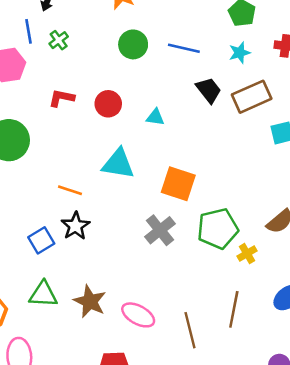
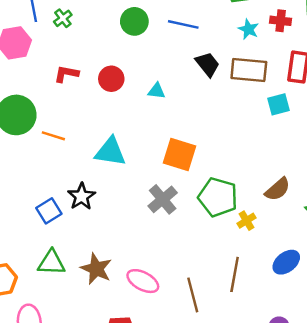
cyan star: (240, 53) -> (248, 29), moved, turned -30
brown rectangle: (252, 97) -> (249, 70), turned 30
cyan triangle: (118, 164) -> (110, 152), moved
orange line: (70, 190) -> (53, 136), moved
green pentagon: (218, 229) -> (218, 197), turned 30

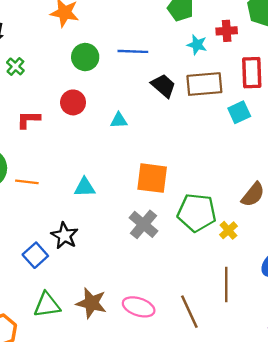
red circle: (111, 79) -> (73, 102), moved
cyan triangle: (110, 152) -> (85, 187), size x0.7

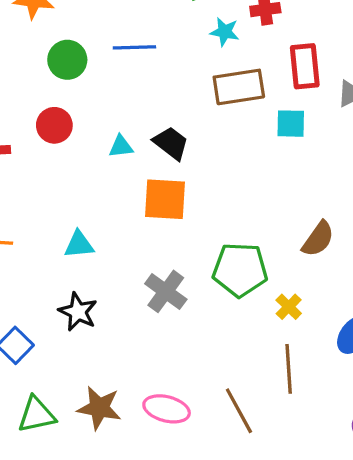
black trapezoid: (163, 86) -> (171, 143), moved
cyan square: (239, 112) -> (291, 124), turned 30
orange square: (152, 178) -> (165, 199), moved
yellow cross: (228, 230) -> (289, 307), moved
black star: (64, 236) -> (78, 312), moved

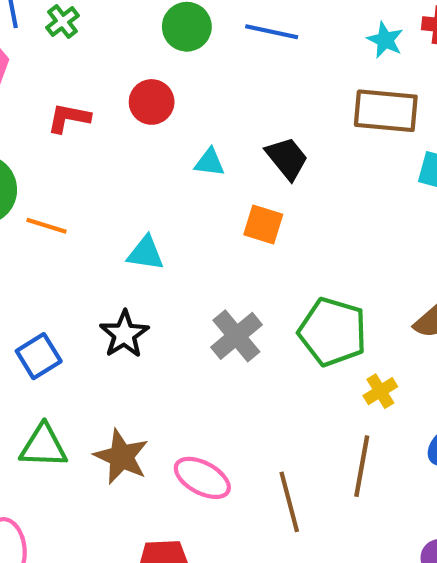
cyan triangle: (121, 146) -> (210, 162), moved
orange square: (165, 199) -> (263, 224), size x0.7

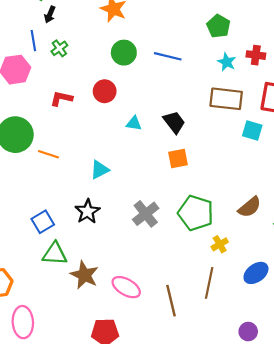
orange square: (263, 224) -> (178, 158), moved, turned -30
cyan triangle: (146, 253) -> (100, 170), turned -36
green triangle: (43, 446) -> (55, 254), moved

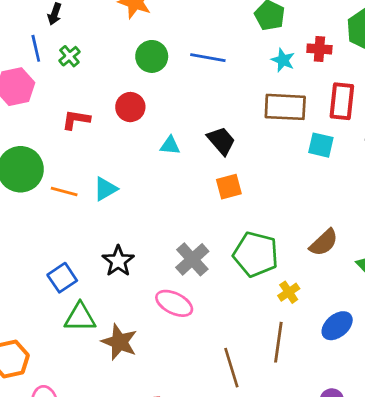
cyan triangle: (100, 170) -> (105, 189), moved
pink ellipse: (126, 287) -> (174, 303), moved

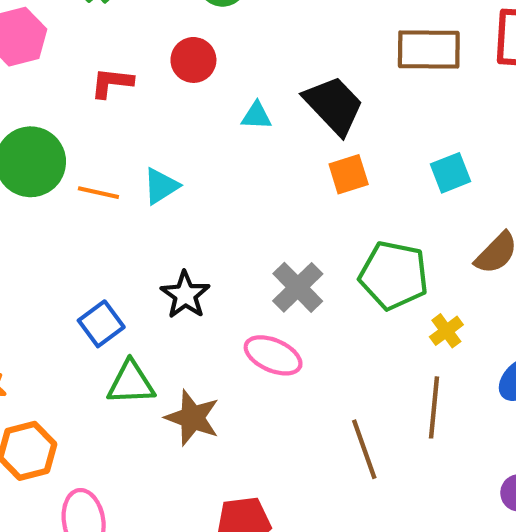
black trapezoid: (221, 141) -> (334, 105), size x1.4
cyan square: (321, 145) -> (451, 173), moved, turned -32

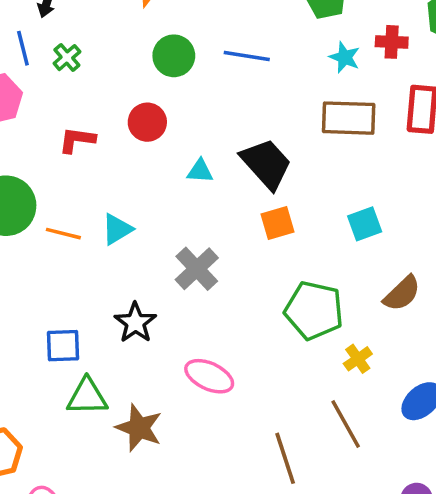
gray cross: (298, 287) -> (197, 269), moved
blue square: (101, 324) -> (63, 346), turned 33
brown line: (434, 407) -> (346, 424), turned -36

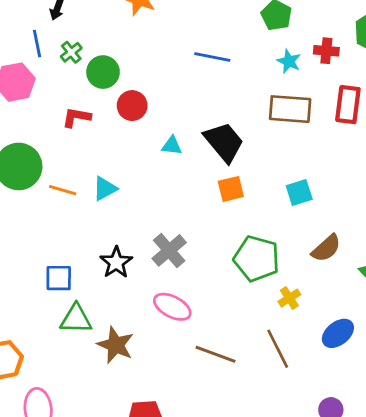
green circle: (174, 56) -> (103, 72), moved
gray cross: (197, 269) -> (169, 250), moved
brown line: (285, 458) -> (216, 354), moved, turned -54

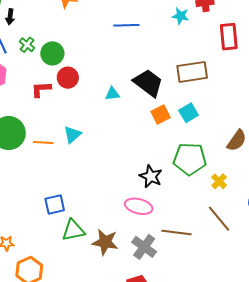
red circle: (132, 106) -> (68, 78), moved
brown rectangle: (290, 109) -> (192, 72), moved
cyan square: (299, 192) -> (189, 113), moved
gray cross: (169, 250) -> (144, 247), moved
black star: (116, 262) -> (151, 176), moved

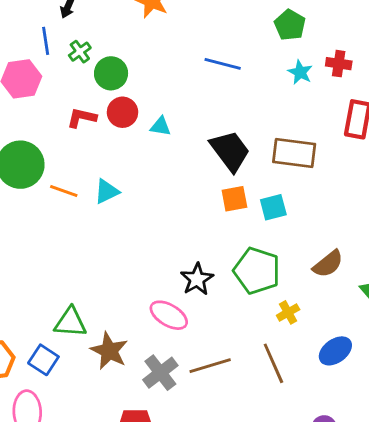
cyan triangle: (112, 94) -> (161, 126), moved
blue square: (55, 205) -> (43, 360), moved, turned 30
brown line: (176, 232) -> (210, 366), turned -40

